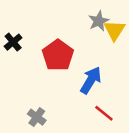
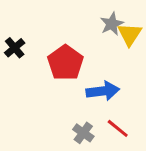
blue arrow: (91, 80) -> (103, 91), turned 52
gray cross: (37, 117) -> (83, 133), moved

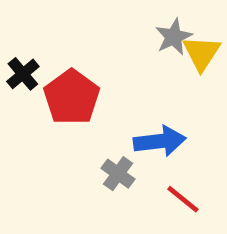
red pentagon: (65, 63) -> (72, 97), moved
gray cross: (83, 133) -> (118, 174), moved

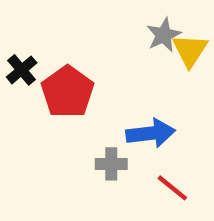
gray cross: (118, 174) -> (111, 164), turned -36

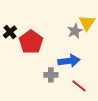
gray star: (164, 35) -> (75, 31), moved

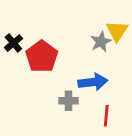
red line: (79, 86) -> (106, 116), turned 56

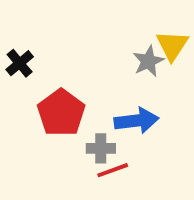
red pentagon: (42, 56) -> (61, 113), moved
red line: (106, 116) -> (113, 170), moved, turned 65

